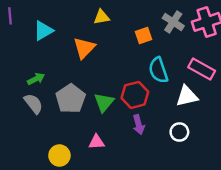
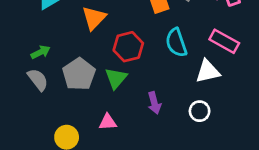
red hexagon: (135, 95) -> (128, 47), moved

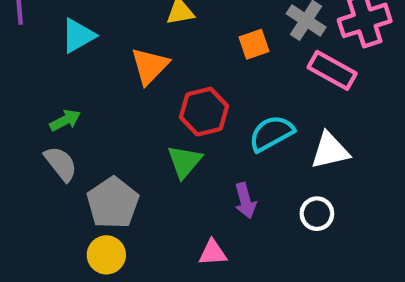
pink rectangle: (224, 41) -> (332, 70), moved
cyan semicircle: (176, 43) -> (271, 133), moved, turned 80
gray pentagon: (79, 74) -> (113, 203), moved
pink triangle: (108, 122) -> (213, 253), moved

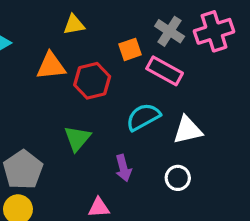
orange triangle: (150, 66) -> (51, 66), turned 40
pink rectangle: (332, 70) -> (165, 71), moved
red hexagon: (204, 112) -> (92, 81), moved

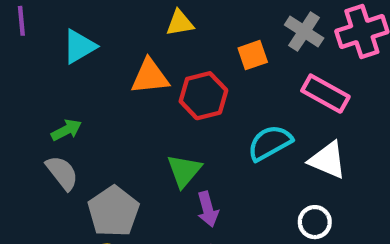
pink rectangle: (165, 71) -> (325, 94), moved
white triangle: (188, 130) -> (328, 160), turned 36
purple arrow: (123, 168) -> (208, 209), moved

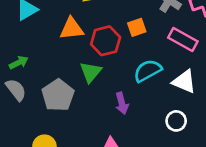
orange square: (253, 55) -> (137, 27), moved
green triangle: (184, 171) -> (91, 72), moved
purple arrow: (208, 209) -> (122, 103), moved
gray pentagon: (113, 211) -> (58, 95), moved

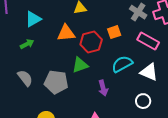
green arrow: (19, 63) -> (27, 44), moved
green triangle: (91, 72) -> (80, 65), turned 30
gray pentagon: (58, 95) -> (56, 82), turned -30

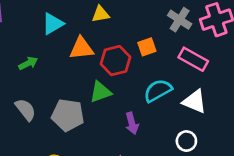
cyan triangle: (33, 19) -> (53, 24), moved

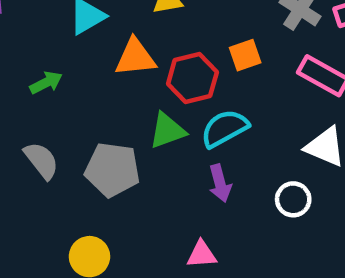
cyan semicircle: (158, 91) -> (225, 128), moved
white circle: (186, 141) -> (293, 199), moved

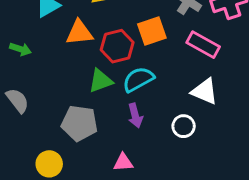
orange square: (245, 55) -> (152, 31), size x1.4
green arrow: (46, 83) -> (20, 49), turned 45
gray pentagon: (112, 170) -> (79, 123), moved

